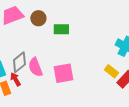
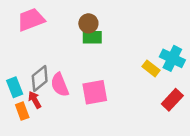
brown circle: (38, 18) -> (88, 23), moved
yellow rectangle: (111, 71) -> (151, 68), moved

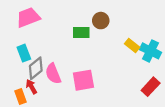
brown circle: (88, 23) -> (101, 21), moved
yellow rectangle: (151, 68) -> (132, 45), moved
cyan rectangle: (15, 87) -> (24, 53), moved

